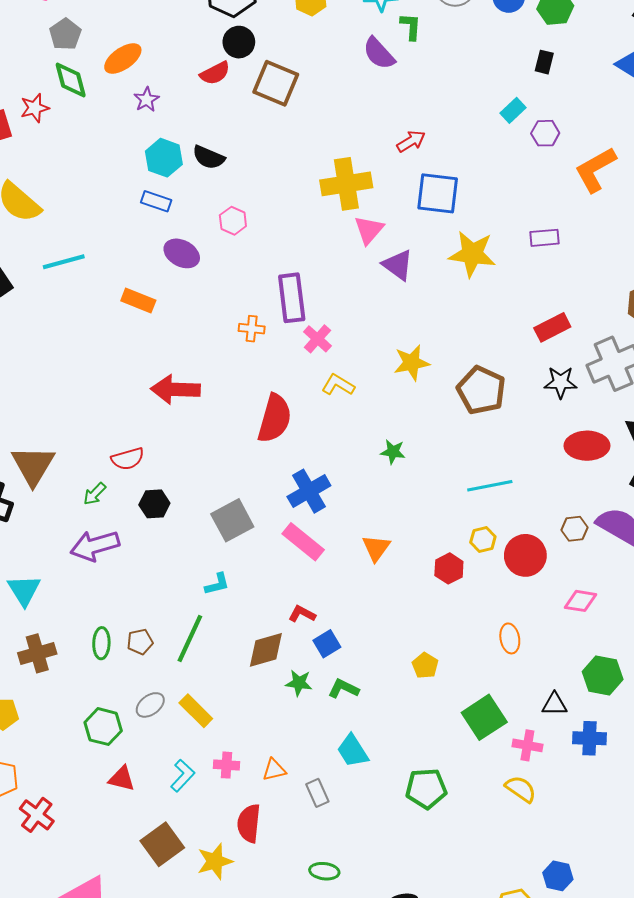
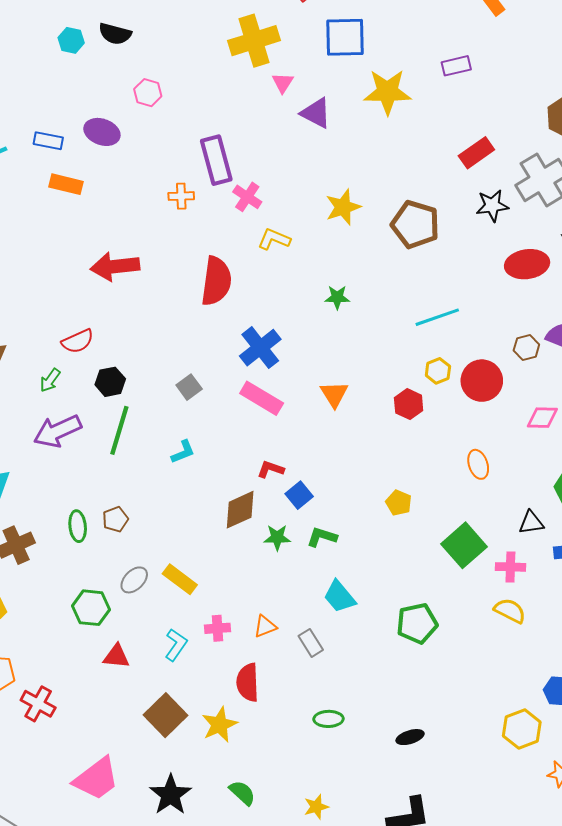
cyan hexagon: (164, 158) -> (71, 40), size x0.7
blue rectangle: (156, 201) -> (48, 141), moved
pink triangle: (369, 230) -> (283, 83), size x0.7
gray square: (232, 520) -> (189, 387), size x0.6
green line: (190, 639) -> (119, 430), moved

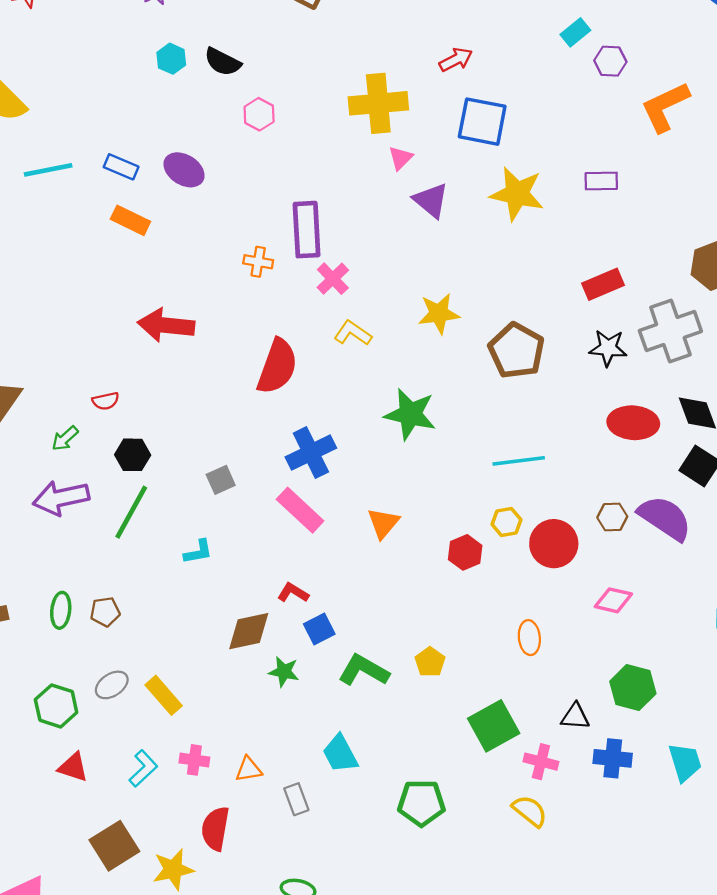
pink hexagon: (148, 93) -> (259, 114), moved
green star: (337, 297) -> (410, 414), size x1.8
red semicircle: (78, 341) -> (106, 401), size x0.7
green L-shape: (322, 537) -> (364, 670), moved, size x1.4

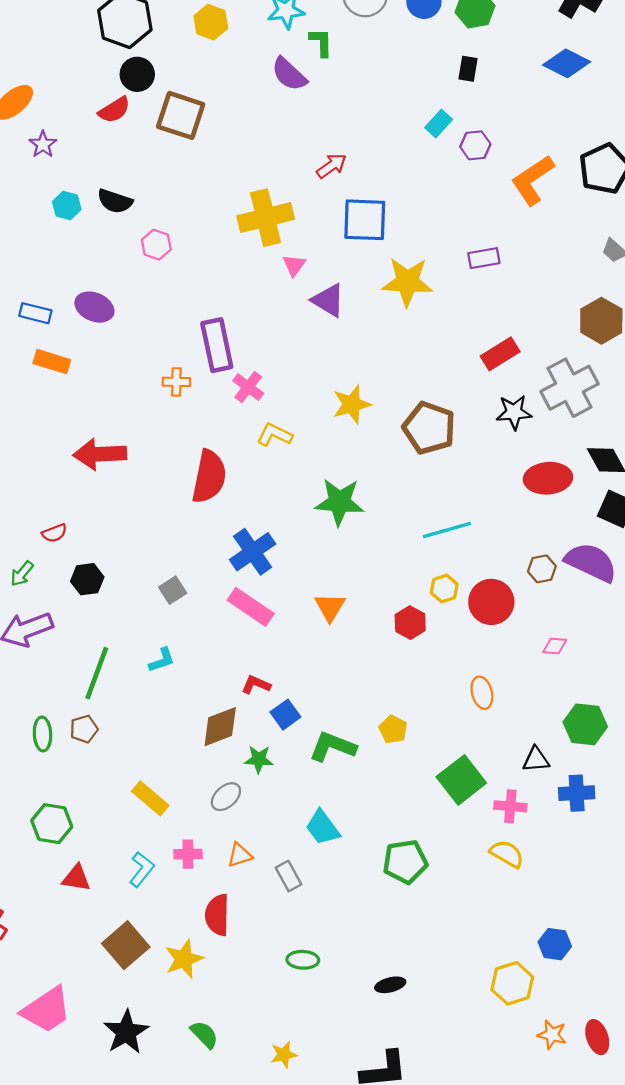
green line: (131, 512) -> (97, 673), moved
pink diamond: (613, 600) -> (555, 646), size x0.7
gray ellipse: (112, 685) -> (226, 797), moved

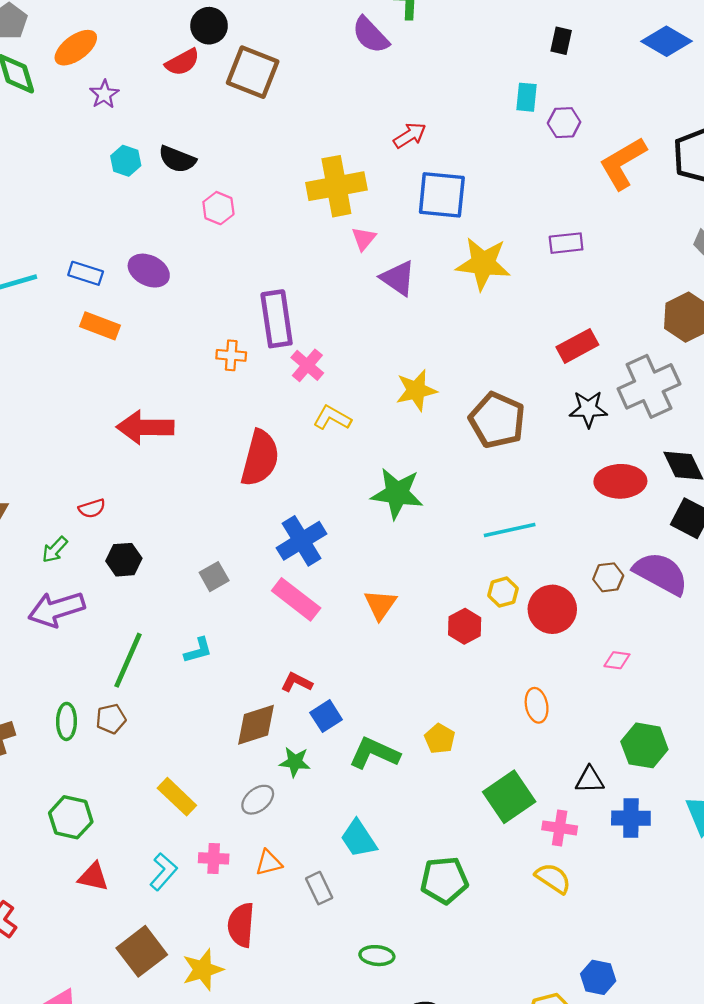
cyan rectangle: (439, 124) -> (526, 97), turned -40
green ellipse: (303, 960) -> (377, 956), moved

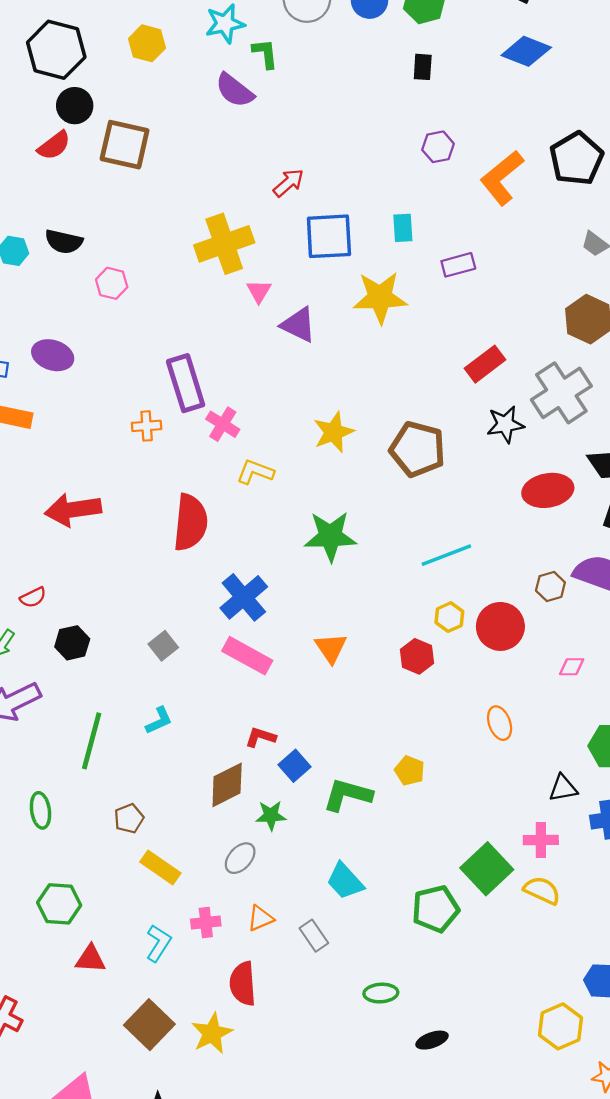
cyan rectangle: (526, 97) -> (403, 228), moved
brown pentagon: (111, 719) -> (129, 818), moved
green square: (509, 797) -> (487, 869), moved

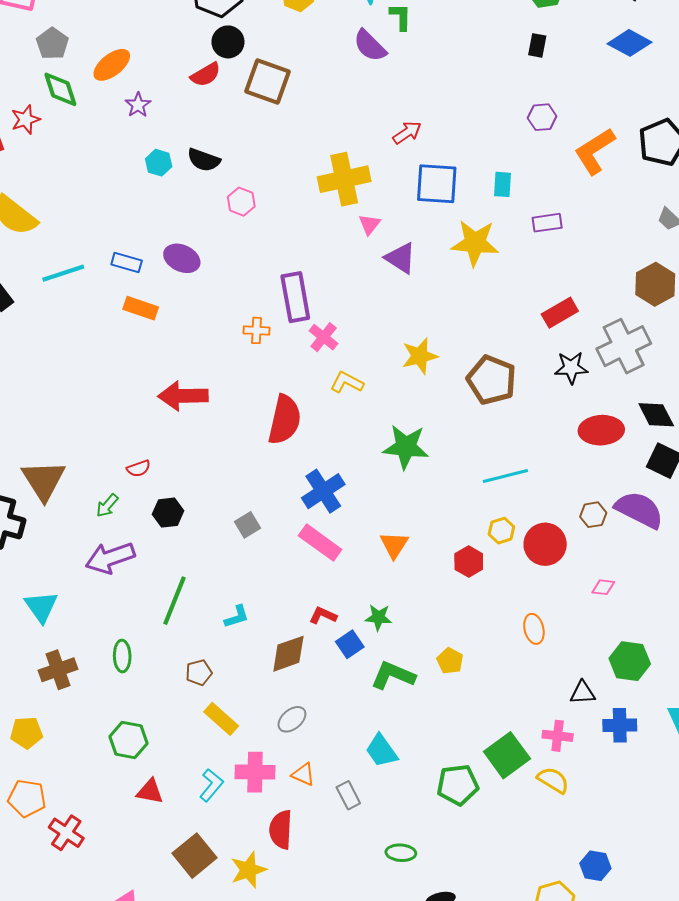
cyan L-shape: (159, 721) -> (237, 617), moved
green star: (271, 815) -> (378, 617), moved
orange triangle: (260, 918) -> (303, 774), turned 40
pink cross: (206, 923) -> (255, 772), size x1.5

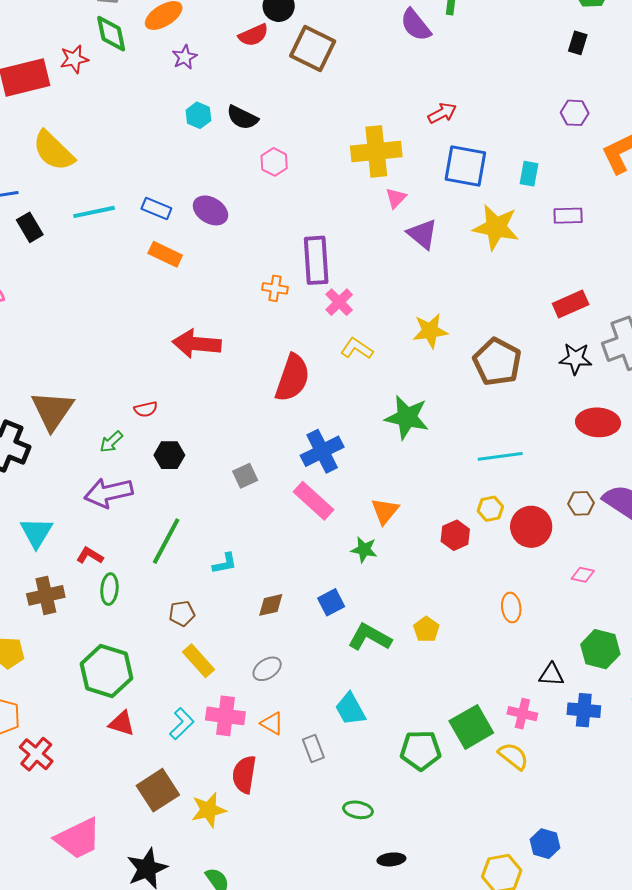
red L-shape: (323, 615) -> (90, 556), moved
green star: (378, 617) -> (364, 550), moved
brown diamond: (288, 654) -> (271, 605), size x0.7
green hexagon: (128, 740) -> (106, 671), size x1.4

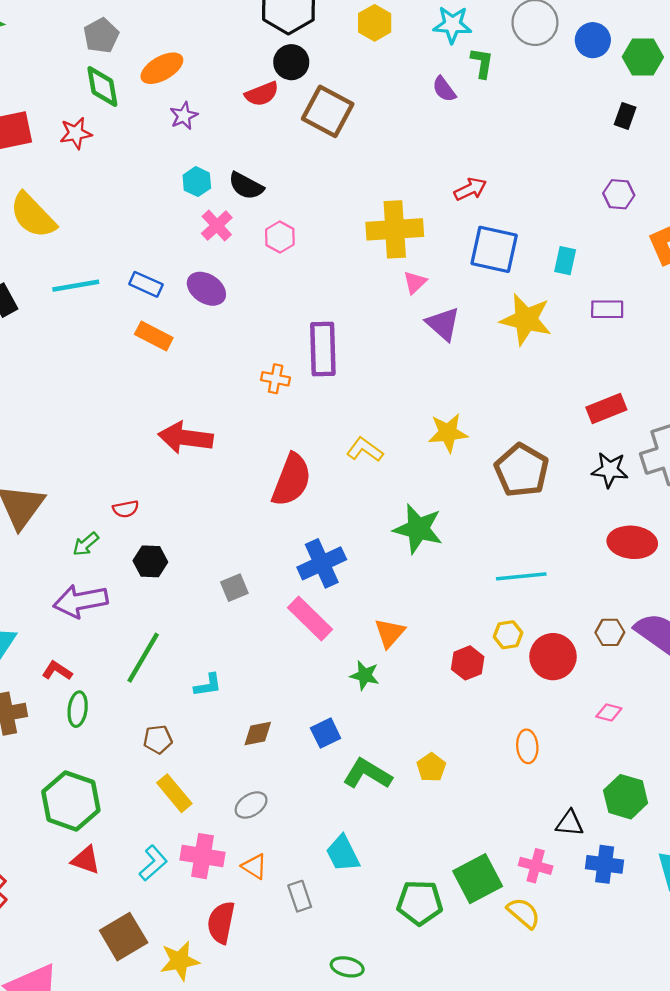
purple semicircle: (416, 25) -> (444, 89), size x0.7
red star: (74, 59) -> (76, 133), moved
pink cross: (339, 302) -> (217, 226), moved

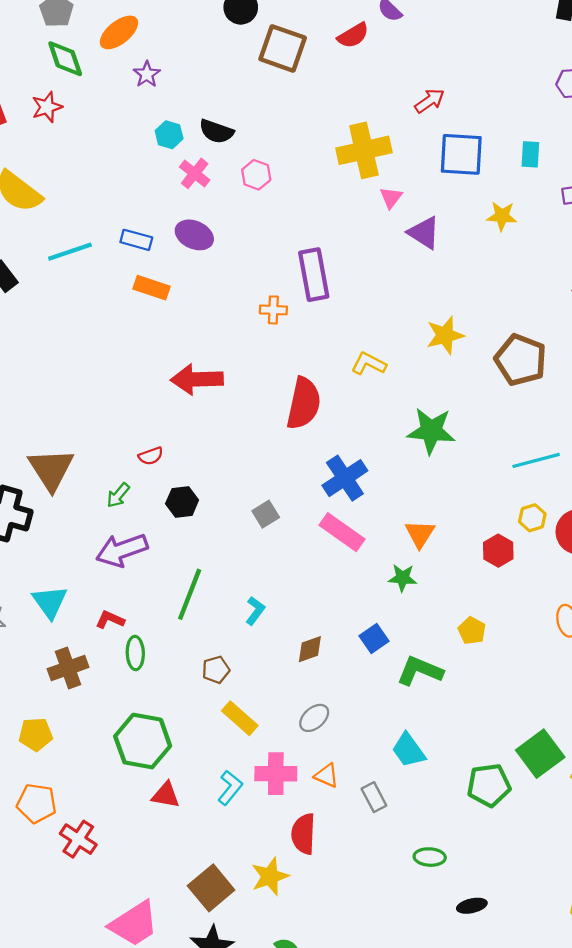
red semicircle: (262, 94) -> (353, 35), moved
yellow star: (526, 319) -> (502, 216), size x0.6
cyan L-shape: (208, 685) -> (255, 611), turned -36
yellow pentagon: (431, 767) -> (472, 631), moved
brown square: (124, 937) -> (211, 888), moved

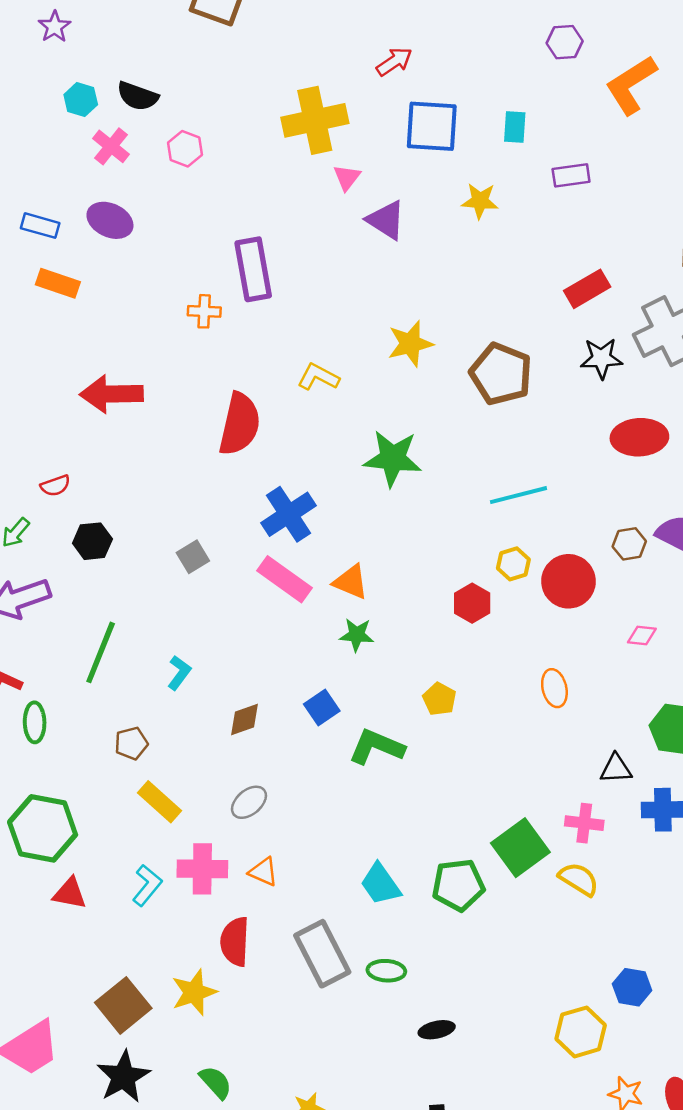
orange triangle: (420, 534) -> (351, 582), moved, turned -40
cyan trapezoid: (408, 750) -> (380, 884), moved
gray rectangle: (374, 797) -> (322, 954), moved, size x1.8

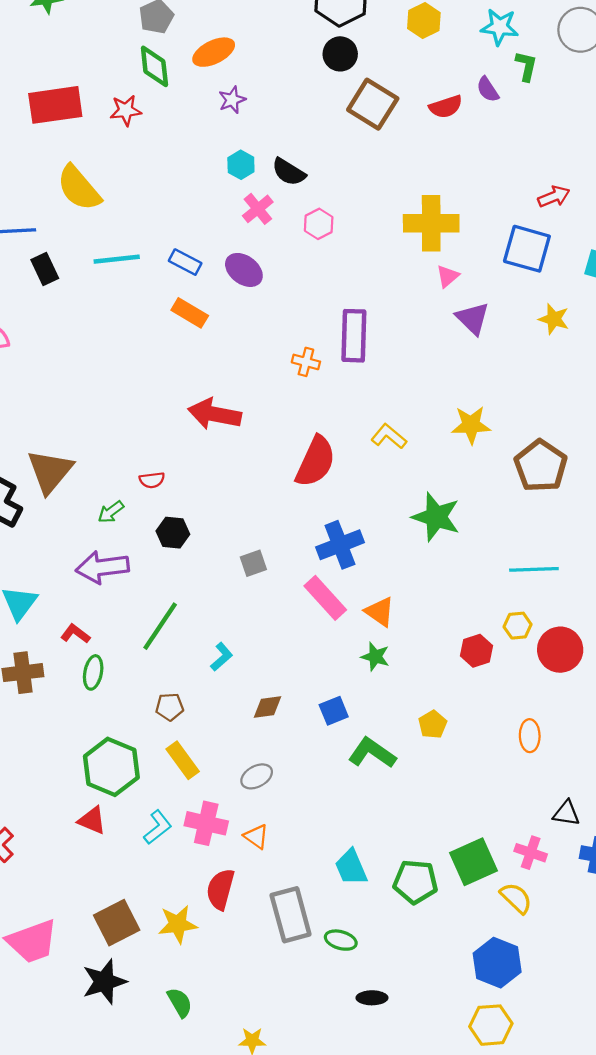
red arrow: (394, 62) -> (554, 197), moved
green hexagon: (43, 828) -> (111, 767), moved
blue hexagon: (632, 987) -> (497, 963), moved, size x1.5

